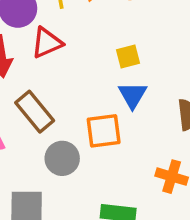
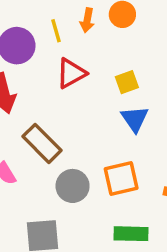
red triangle: (47, 43) -> (71, 73), moved
orange square: (104, 131) -> (121, 179), moved

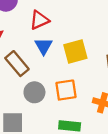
yellow square: (127, 82) -> (75, 51), moved, size x1.6
blue triangle: (135, 119) -> (44, 46), moved

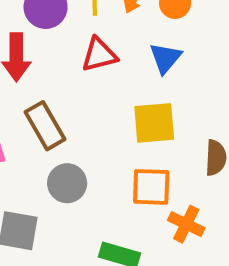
blue triangle: (44, 46) -> (165, 58), moved
orange square: (66, 90) -> (151, 187), moved

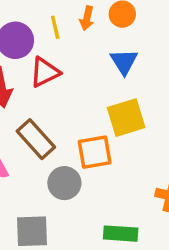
red triangle: (99, 55) -> (45, 72), moved
orange square: (151, 187) -> (95, 152), moved

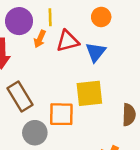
orange arrow: (87, 18) -> (40, 39), moved
red triangle: (45, 72) -> (68, 41), moved

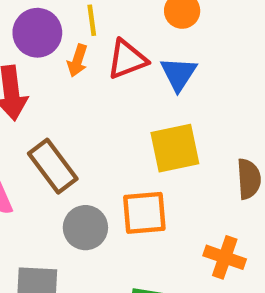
orange square: (61, 114) -> (144, 213), moved

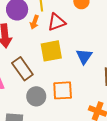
blue triangle: (179, 74) -> (84, 56), moved
yellow square: (175, 148) -> (51, 51), moved

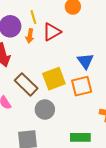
yellow square: (51, 51) -> (54, 79), moved
orange square: (63, 90) -> (82, 86), moved

